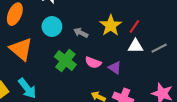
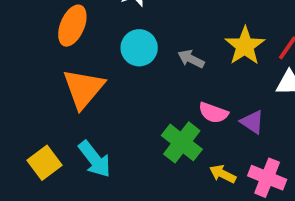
orange triangle: (21, 49) -> (83, 89), turned 30
green cross: (65, 61) -> (182, 142), moved

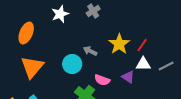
cyan circle: (139, 48) -> (72, 64), moved
purple triangle: (252, 122) -> (128, 77), moved

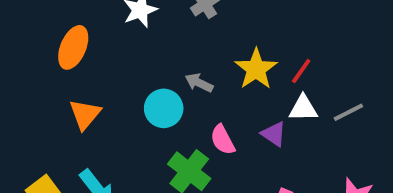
orange triangle: (32, 67) -> (85, 114), size x0.7
pink semicircle: (102, 80) -> (223, 140), turned 42

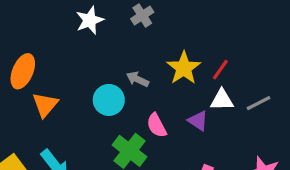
orange ellipse: (73, 47) -> (23, 71), moved

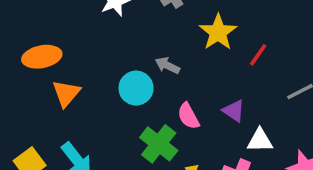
yellow star: (184, 68) -> (218, 32), moved
orange ellipse: (23, 71) -> (42, 57), turned 56
white triangle: (222, 100) -> (260, 140), moved

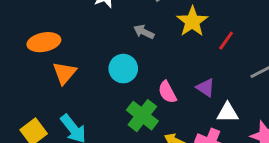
gray arrow: (167, 65) -> (144, 32), moved

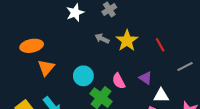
yellow star: (192, 22) -> (127, 41), moved
red line: (226, 41) -> (160, 45), turned -64
cyan circle: (123, 69) -> (83, 76), moved

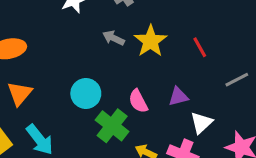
orange triangle: (46, 68) -> (20, 93), moved
purple triangle: (146, 78) -> (178, 97), turned -48
white triangle: (161, 96) -> (201, 123), turned -42

